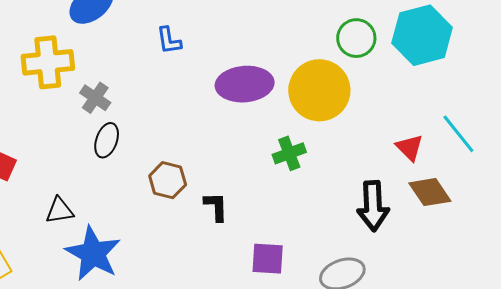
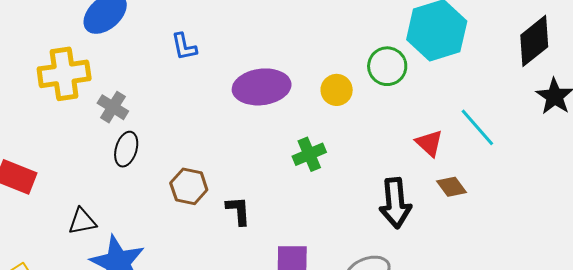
green circle: (356, 38) -> (387, 66), moved
yellow circle: (319, 90) -> (337, 90), size x0.5
brown diamond: (430, 192) -> (451, 187), size x0.7

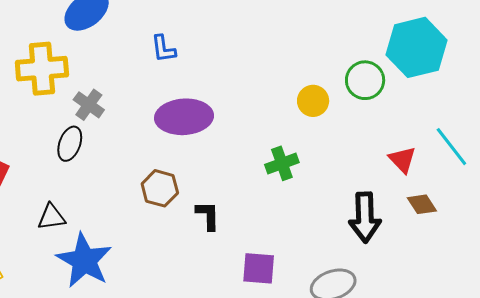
purple ellipse: (262, 87) -> (184, 117), moved
black ellipse: (126, 149) -> (70, 144), moved

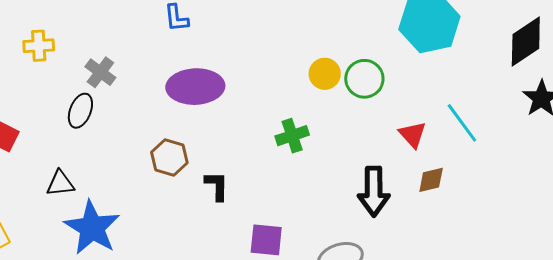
yellow cross: (42, 69) -> (39, 46), moved, size x0.6
green circle: (365, 80) -> (364, 79), moved
brown diamond: (422, 204) -> (431, 180), turned -72

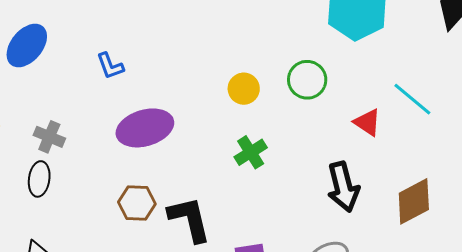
yellow circle: (325, 74) -> (244, 89), moved
brown diamond: (431, 180) -> (414, 201), moved, size x1.6
black L-shape: (217, 186) -> (190, 219), size x1.6

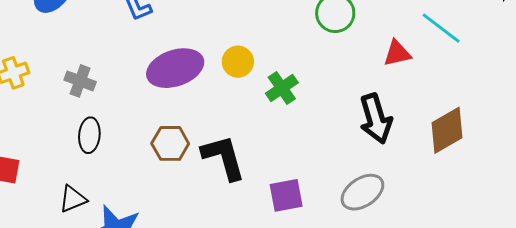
yellow circle: (244, 89) -> (238, 62), moved
red triangle: (367, 122) -> (397, 53), turned -44
black ellipse: (39, 179) -> (89, 135), moved

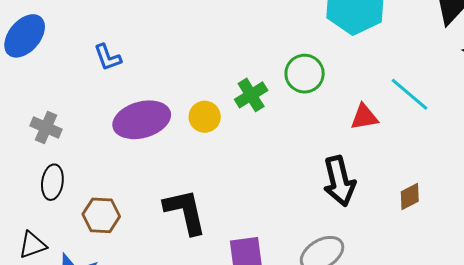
green cross: (282, 88) -> (251, 95), moved
brown diamond: (447, 130) -> (410, 197), size x0.6
brown hexagon: (170, 143) -> (101, 215), moved

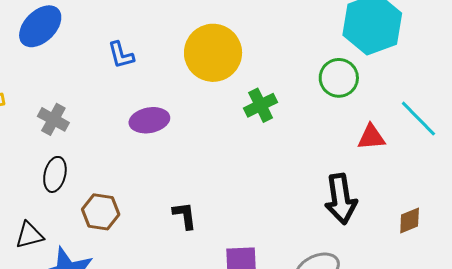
green circle: (305, 74) -> (339, 78), moved
yellow circle: (205, 117) -> (213, 53), moved, size x1.8
purple ellipse: (142, 120) -> (149, 120), size x0.7
black L-shape: (185, 212) -> (185, 216), size x0.6

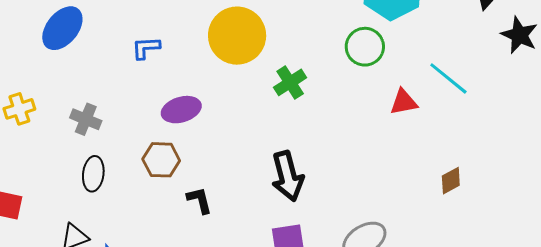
blue L-shape: (121, 55) -> (146, 48), turned 108
black arrow: (341, 199) -> (288, 176), moved
brown hexagon: (101, 212) -> (161, 160), moved
black L-shape: (185, 216) -> (199, 200), moved

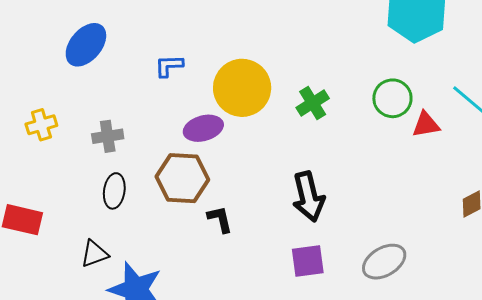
yellow circle: (237, 36) -> (242, 88), moved
green circle: (365, 47) -> (392, 98), moved
gray cross: (86, 119) -> (108, 136), turned -32
brown hexagon: (161, 160) -> (182, 178), size x1.4

